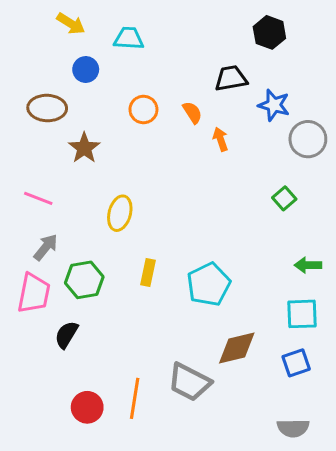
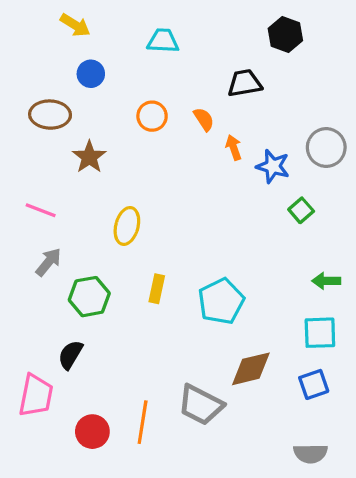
cyan trapezoid: (129, 38) -> (163, 41), moved
blue star: (274, 105) -> (273, 166), moved
pink trapezoid: (34, 293) -> (36, 395), moved

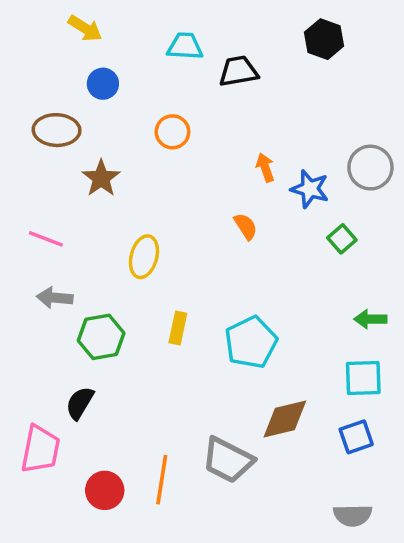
black trapezoid: (245, 83) -> (238, 71), moved
orange semicircle: (204, 119) -> (246, 226), moved
gray arrow: (48, 262) -> (55, 298), turned -124

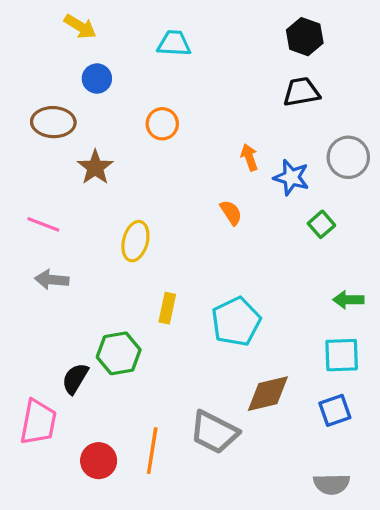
black trapezoid: (238, 71) -> (301, 92), moved
green hexagon: (101, 337) -> (119, 353), moved

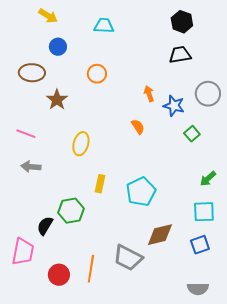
green arrow: (348, 300) -> (208, 179), turned -42

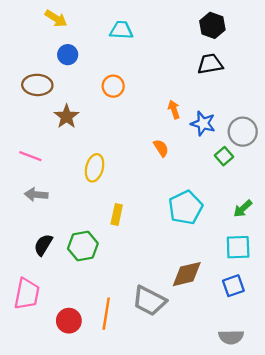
gray circle: (208, 94) -> (243, 132), moved
cyan pentagon: (141, 192) -> (186, 207), moved
black semicircle: (45, 226) -> (43, 245), moved

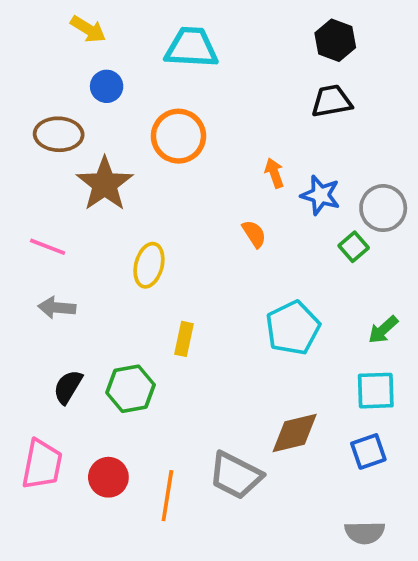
cyan trapezoid: (121, 30) -> (191, 48), size x1.4
orange circle: (113, 86) -> (178, 136), size x1.5
brown star: (67, 116) -> (105, 184), size x1.4
red circle: (69, 321) -> (108, 477), moved

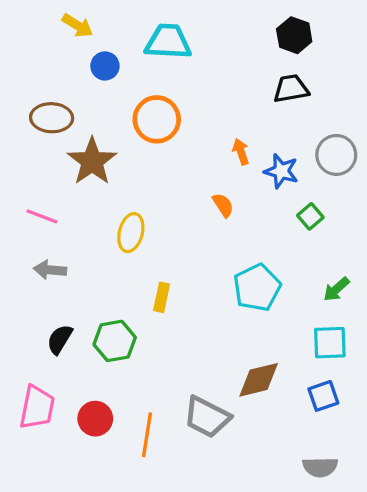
blue circle: (107, 86) -> (105, 66), moved
gray circle: (383, 208) -> (336, 155), moved

